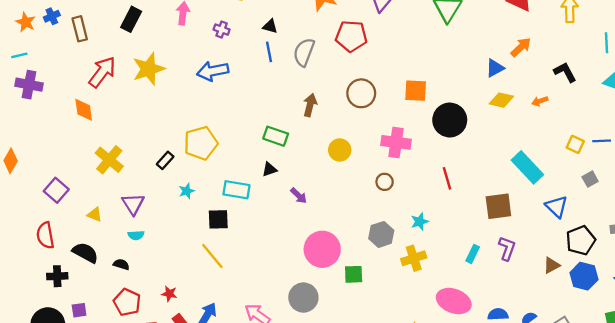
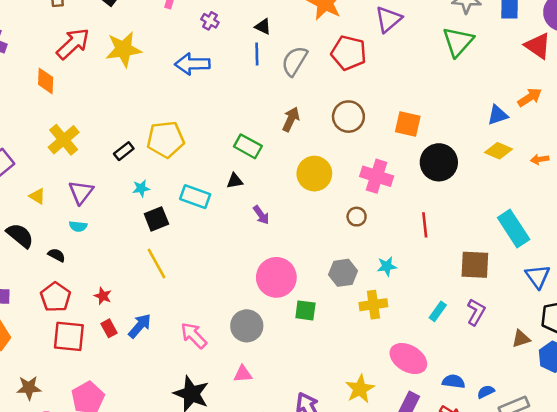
yellow circle: (340, 150) -> (314, 174), size x1.4
black square: (218, 219) -> (156, 219), moved, turned -30

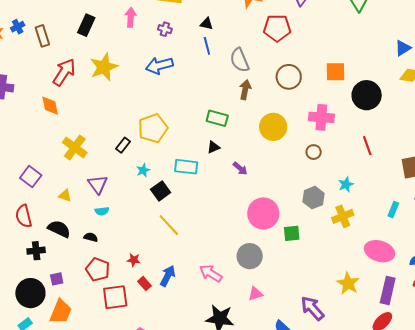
gray semicircle: (294, 61) -> (240, 60), moved, turned -40

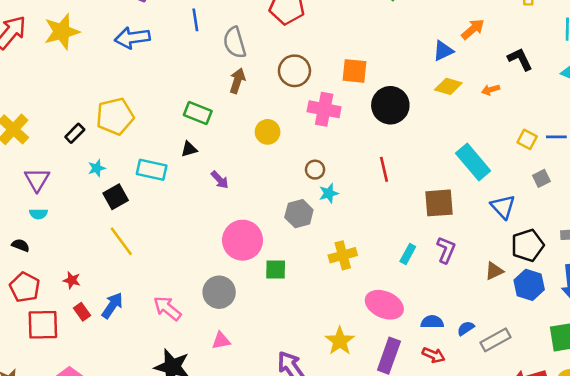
pink cross: (321, 117) -> (324, 109), moved
yellow circle: (273, 127) -> (268, 132), size x0.7
cyan star: (346, 184) -> (329, 193), moved
gray hexagon: (314, 198) -> (299, 214), moved

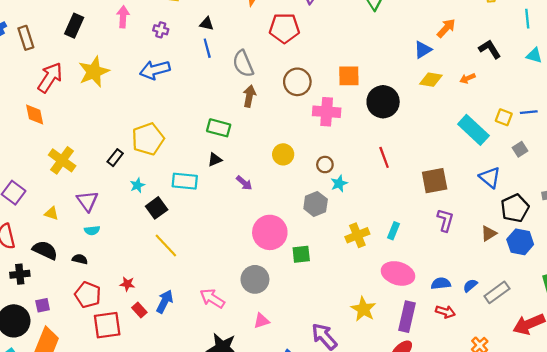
yellow circle: (268, 132) -> (283, 154), moved
cyan rectangle: (473, 162) -> (473, 130), moved
cyan rectangle: (408, 254) -> (393, 231), moved

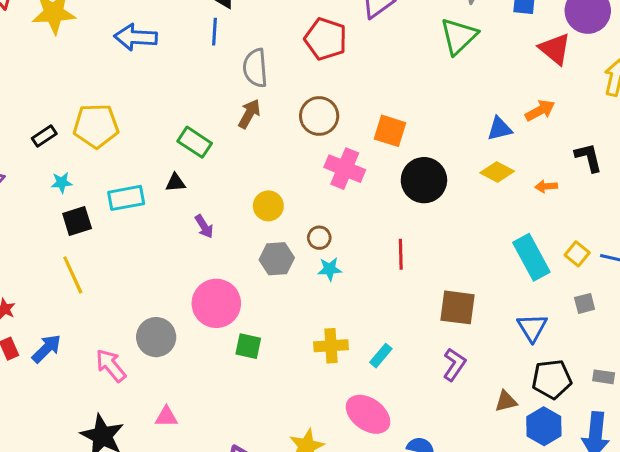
cyan rectangle: (185, 181) -> (126, 198), turned -35
gray hexagon: (316, 204) -> (277, 259), moved
gray circle: (255, 279) -> (156, 337), moved

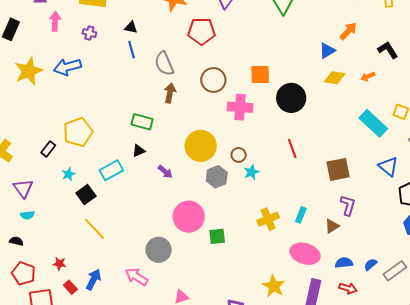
blue arrow: (136, 37) -> (67, 67), moved
yellow circle: (268, 206) -> (201, 146), size x1.6
brown triangle: (506, 401) -> (332, 226), moved

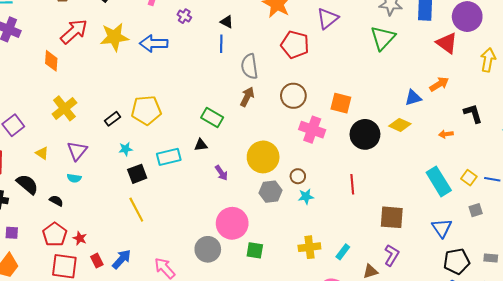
yellow diamond: (335, 78) -> (400, 125), moved
gray circle: (159, 250) -> (208, 249), moved
red star: (59, 264) -> (80, 238), moved

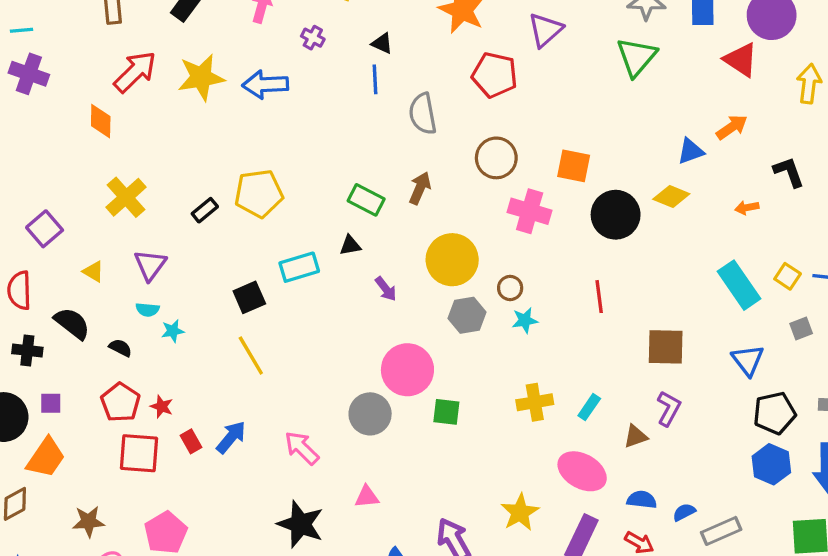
brown arrow: (247, 97) -> (420, 188), moved
cyan star: (126, 149) -> (173, 331), moved

